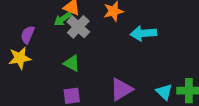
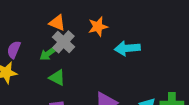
green arrow: (63, 19) -> (48, 53), moved

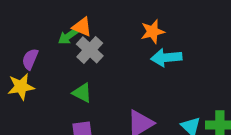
orange star: (98, 27) -> (153, 32), moved
green arrow: (48, 53) -> (68, 36), moved

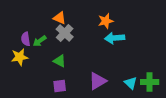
green arrow: (68, 36) -> (40, 41), moved
purple semicircle: (30, 59) -> (26, 39), turned -32

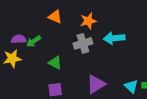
orange star: (106, 21) -> (88, 21), moved
gray cross: (65, 33) -> (83, 43), moved, turned 30
purple semicircle: (26, 39) -> (19, 39), turned 96

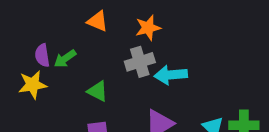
cyan arrow: (114, 38) -> (171, 75), moved
purple semicircle: (19, 39) -> (42, 55), turned -96

